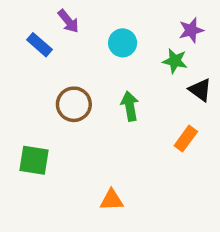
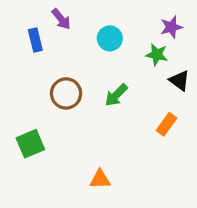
blue rectangle: (40, 45) -> (35, 40), turned 35
green arrow: (130, 106) -> (116, 95), turned -125
green square: (34, 160) -> (30, 144), turned -32

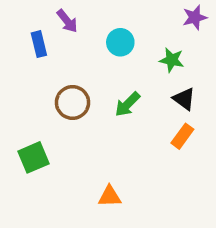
purple star: (171, 27) -> (195, 17), moved
black triangle: (179, 81) -> (184, 99), moved

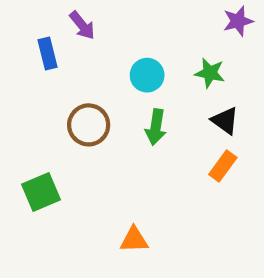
cyan circle: (120, 42) -> (147, 75), moved
green arrow: (127, 104) -> (156, 127), turned -36

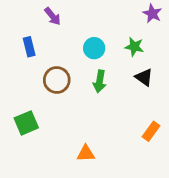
purple star: (238, 21) -> (152, 14), turned -30
blue rectangle: (47, 53) -> (29, 47), moved
orange rectangle: (223, 166) -> (151, 131), moved

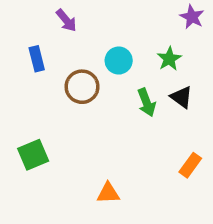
green star: (134, 47) -> (169, 59), turned 30
brown circle: (57, 80) -> (82, 87), moved
green arrow: (100, 81) -> (147, 102), moved, turned -30

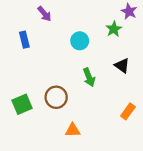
green star: (169, 59) -> (114, 29), moved
brown circle: (82, 87) -> (56, 97), moved
green arrow: (147, 102) -> (89, 77), moved

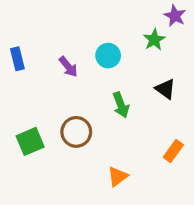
purple arrow: (44, 14) -> (68, 67), moved
blue rectangle: (24, 40) -> (17, 59), moved
orange triangle: (73, 130) -> (118, 177), moved, turned -35

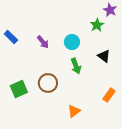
cyan circle: (108, 56) -> (72, 42), moved
blue rectangle: (17, 59) -> (11, 37), turned -32

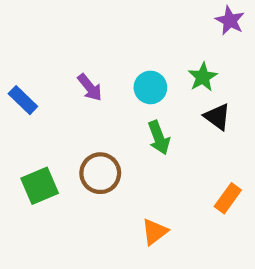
green star: (97, 25) -> (203, 77), moved
blue rectangle: (11, 37) -> (23, 100), moved

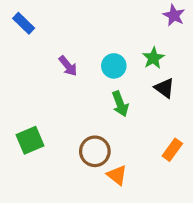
blue rectangle: (23, 100) -> (24, 23), moved
brown circle: (100, 173) -> (95, 151), moved
orange triangle: (155, 232) -> (117, 175), turned -45

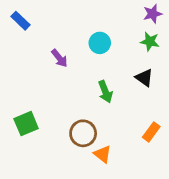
purple star: (174, 15) -> (153, 14), turned 30
green star: (153, 58) -> (150, 42), moved, turned -30
cyan circle: (114, 66) -> (100, 43), moved

